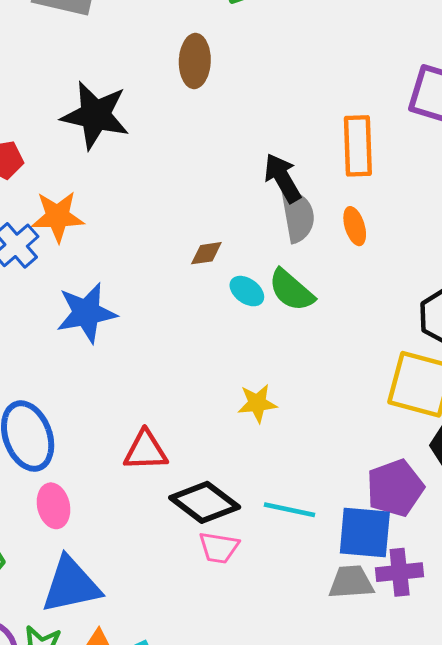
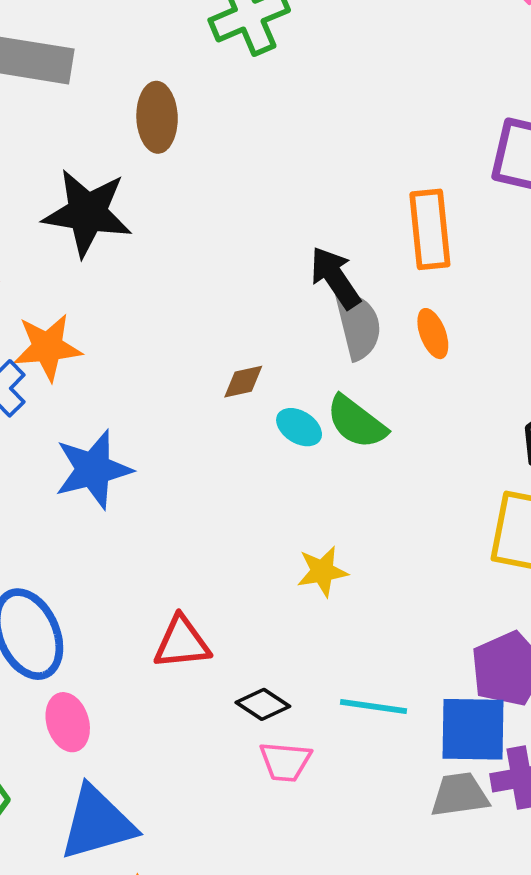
brown ellipse: (195, 61) -> (157, 117), moved
black diamond: (205, 502) -> (263, 704), size x0.6

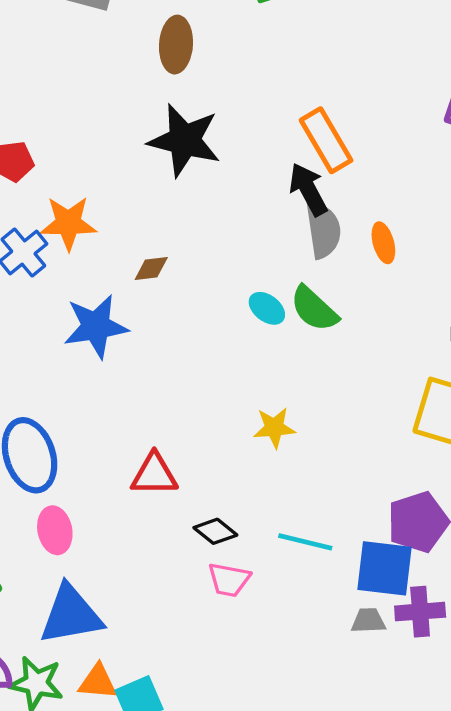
black star: (87, 213) -> (184, 140), moved
orange rectangle: (430, 229) -> (326, 140), moved, turned -30
brown diamond: (243, 382) -> (151, 268), moved
gray trapezoid: (460, 795) -> (368, 621), size x0.7

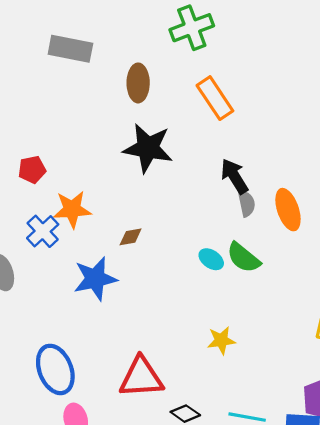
orange rectangle: (326, 140) -> (215, 98), moved
gray semicircle: (323, 230) -> (246, 203), size x0.7
orange ellipse: (383, 243) -> (288, 210), size x1.5
red triangle: (154, 474) -> (141, 377), size x1.4

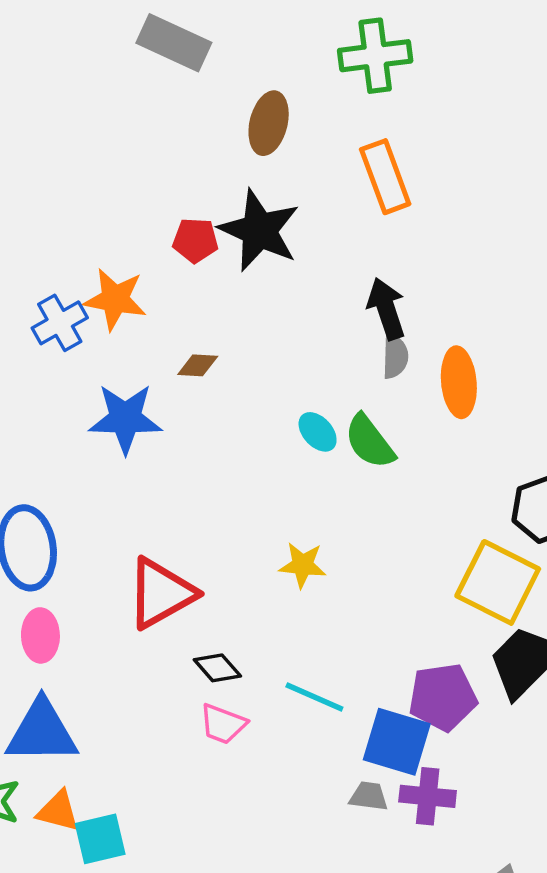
red pentagon: (32, 170) -> (195, 240), moved
red triangle: (141, 377) -> (161, 593), turned -39

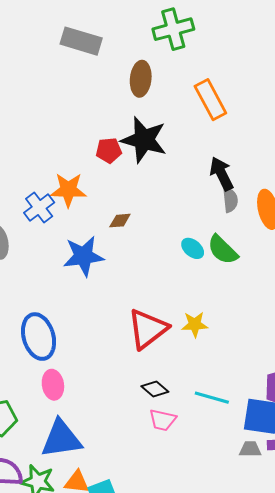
green cross: (375, 56) -> (173, 29), moved
red triangle: (161, 593) -> (148, 329), moved

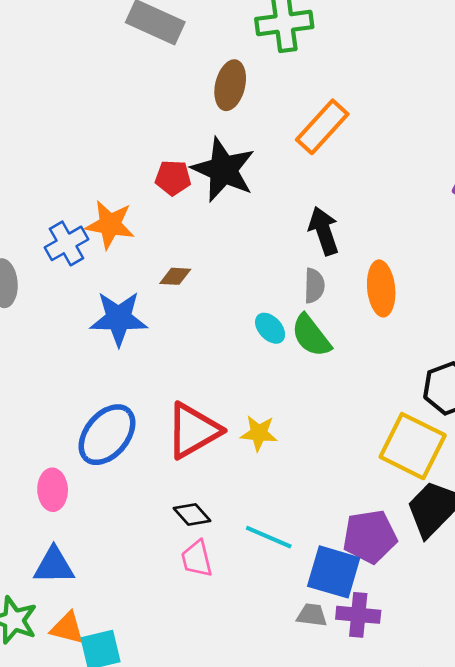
orange rectangle: (210, 100) -> (322, 127), turned 63
gray semicircle: (230, 200) -> (314, 286), moved
blue ellipse: (39, 337) -> (107, 435), moved, turned 48
pink trapezoid: (163, 420) -> (197, 559), turned 56
blue triangle: (61, 439) -> (54, 566), size x0.7

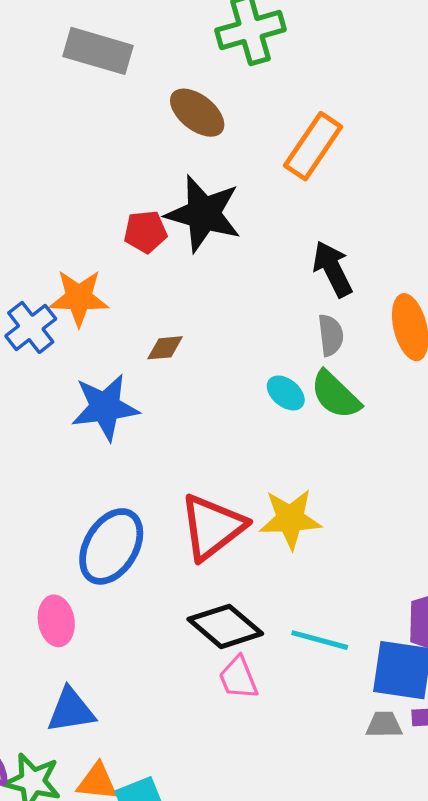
brown ellipse: (230, 85) -> (197, 113), turned -57
yellow star: (259, 433) -> (290, 519), size x1.4
black diamond: (192, 515) -> (225, 626), size x1.6

